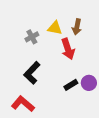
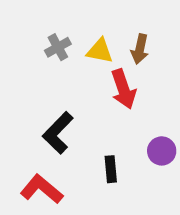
gray cross: (32, 37) -> (58, 47), moved
black rectangle: (71, 85) -> (111, 169), moved, turned -64

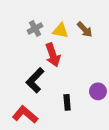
brown arrow: (140, 49) -> (85, 30), turned -56
red arrow: (123, 89) -> (53, 55), moved

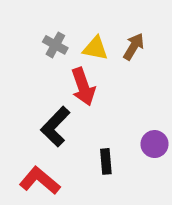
gray cross: (35, 28) -> (55, 45), turned -32
brown arrow: (85, 30) -> (134, 47), turned -105

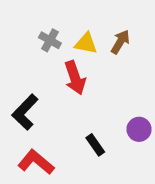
black L-shape: (55, 127) -> (25, 112), moved
black rectangle: (106, 161) -> (95, 145), turned -30

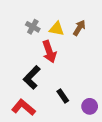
black L-shape: (25, 112) -> (32, 77), moved
purple circle: (139, 129) -> (90, 106), moved

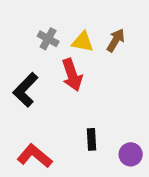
black L-shape: (32, 77) -> (26, 90), moved
black rectangle: (63, 96) -> (92, 139), turned 32

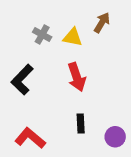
brown arrow: (116, 40) -> (102, 23), moved
red arrow: (72, 75) -> (77, 77), moved

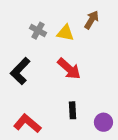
red arrow: (77, 77) -> (69, 69), turned -30

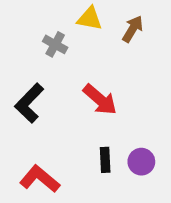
yellow triangle: (65, 33) -> (90, 19), moved
purple circle: (103, 122) -> (141, 162), moved

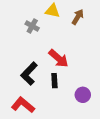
black L-shape: (29, 103) -> (29, 74), moved
black rectangle: (105, 160) -> (54, 81), moved

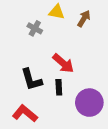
black L-shape: (29, 74) -> (31, 80), turned -60
purple circle: (83, 95) -> (89, 103), size x1.6

